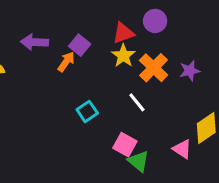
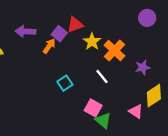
purple circle: (155, 21) -> (147, 18), moved
red triangle: (123, 33) -> (75, 25), moved
purple star: (190, 71) -> (143, 67), moved

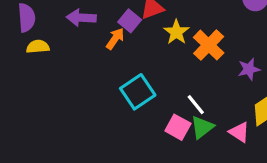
white line: (102, 76) -> (196, 105), moved
cyan square: (65, 83) -> (138, 92), size x1.5
green triangle: (103, 120) -> (202, 127), moved, turned 42

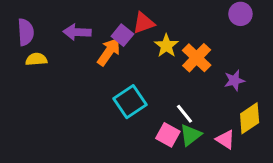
orange arrow: (115, 39) -> (109, 52), size x1.4

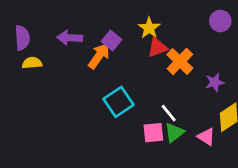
red triangle: (144, 23) -> (158, 48), moved
yellow star: (166, 46) -> (149, 28), moved
pink square: (168, 135) -> (153, 133), turned -35

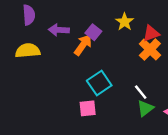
purple semicircle: (22, 38) -> (29, 15), moved
red triangle: (158, 48) -> (151, 33), moved
yellow semicircle: (32, 63) -> (28, 51), size x1.5
pink square: (153, 133) -> (88, 108), moved

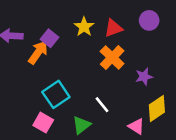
red triangle: (151, 33) -> (113, 28), moved
pink square: (88, 108) -> (43, 123), turned 36
green triangle: (145, 108) -> (81, 125), moved

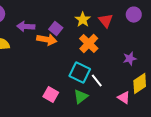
red triangle: (113, 28) -> (106, 21), turned -49
orange arrow: (38, 52) -> (47, 40), turned 66
orange cross: (112, 57) -> (89, 44), moved
cyan square: (56, 94) -> (80, 73), moved, turned -30

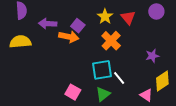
cyan square: (80, 73) -> (102, 70), turned -35

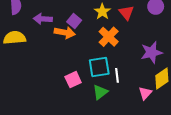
purple star: (152, 56) -> (151, 52), size x1.5
white line: (119, 78) -> (117, 75), turned 32
pink square: (73, 92) -> (73, 80), moved, turned 35
pink triangle: (146, 95) -> (145, 93), turned 40

